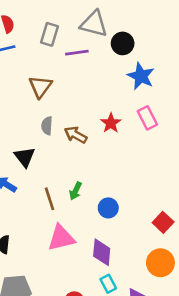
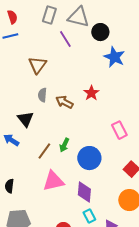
gray rectangle: (49, 34) -> (49, 15), moved
purple line: (77, 53) -> (65, 39), turned 66
pink rectangle: (147, 118) -> (119, 130), moved
brown line: (49, 199) -> (44, 151), turned 54
blue circle: (108, 208) -> (89, 158), size x1.5

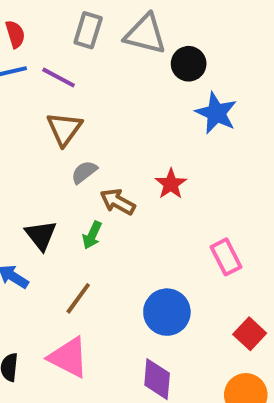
purple line: (65, 39) -> (59, 78), moved, turned -30
gray semicircle: (42, 95) -> (84, 172), moved, turned 48
green arrow: (64, 145) -> (92, 235), moved
pink triangle: (53, 181) -> (68, 357), moved, turned 40

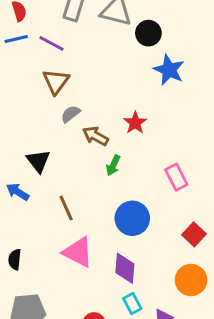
green arrow: (92, 235) -> (113, 165), moved
brown line: (78, 298) -> (66, 208), turned -60
pink triangle: (68, 357) -> (78, 252), moved

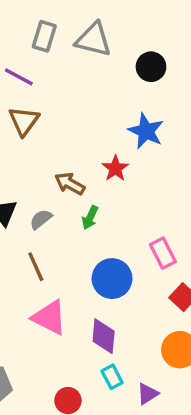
black circle: (148, 33) -> (151, 67), moved
blue star: (169, 70) -> (146, 131), moved
gray semicircle: (71, 114) -> (41, 219), moved
pink rectangle: (176, 177) -> (163, 253), moved

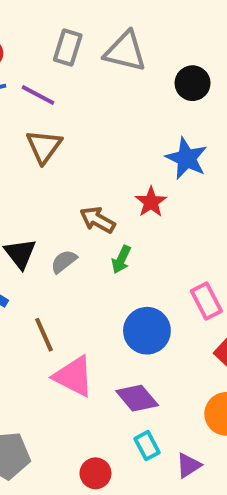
brown line: (36, 267) -> (44, 335), moved
purple diamond: (104, 336) -> (137, 398), turned -45

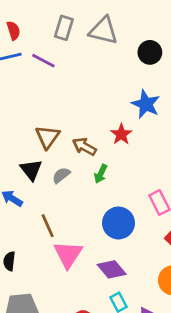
brown triangle: (44, 147) -> (48, 137), moved
pink triangle: (74, 376) -> (68, 254), turned 36

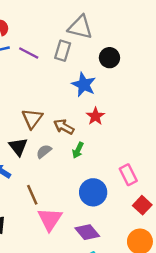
gray rectangle: (64, 28) -> (63, 51), moved
black circle: (150, 52) -> (109, 58), moved
blue star: (146, 104) -> (84, 85), moved

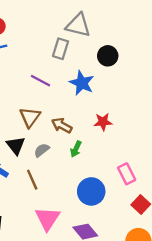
purple line: (29, 53) -> (40, 81), moved
red star: (95, 116) -> (103, 122), moved, turned 30
brown line: (32, 195) -> (32, 180), moved

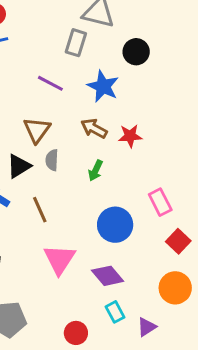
brown arrow: (62, 125) -> (94, 128), moved
black triangle: (16, 145) -> (19, 166), turned 36
gray semicircle: (42, 150) -> (52, 160), moved, turned -49

